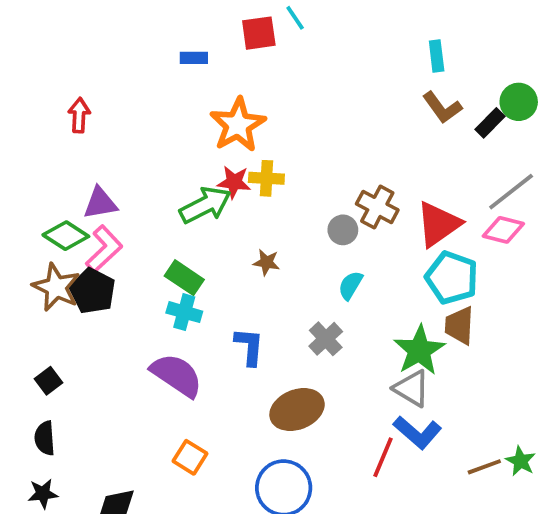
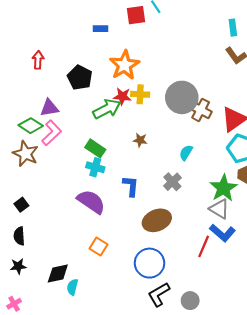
gray circle: (343, 230) -> (182, 97), moved, size x2.0
black pentagon: (93, 291) -> (80, 78), moved

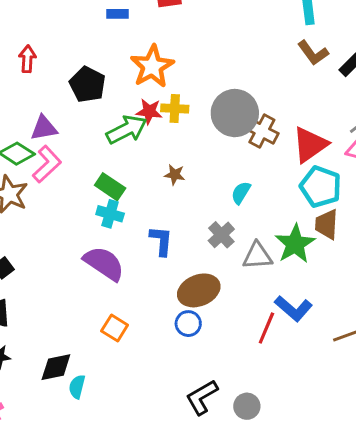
gray triangle: (219, 209) -> (257, 256), moved, turned -35
blue circle: (149, 263) -> (188, 324), moved, size x0.6

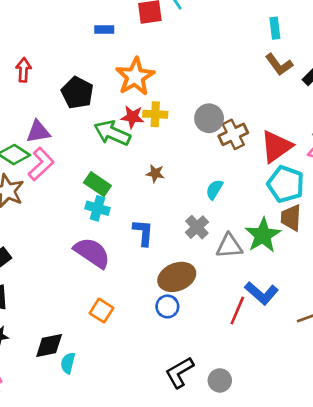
gray circle: (235, 113) -> (209, 118), size x0.7
green arrow: (127, 130) -> (112, 133), turned -129
brown cross: (262, 131) -> (233, 134), turned 36

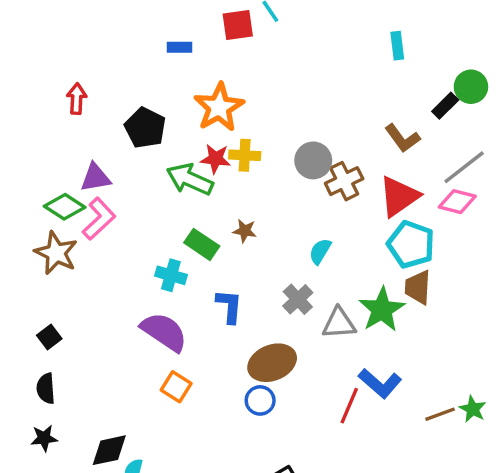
brown L-shape: (279, 64) -> (402, 138), moved
green rectangle: (97, 184) -> (202, 244), moved
orange square: (101, 311) -> (176, 387), moved

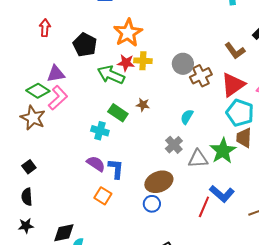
blue L-shape: (229, 306) -> (116, 169), moved
purple semicircle: (164, 332) -> (96, 164), size x0.7

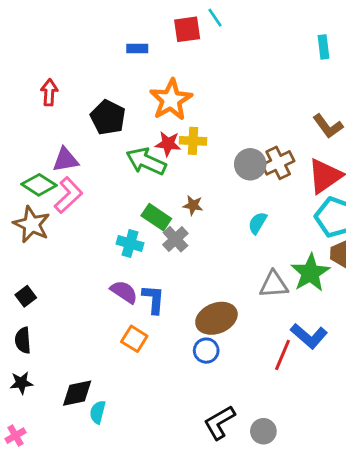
gray circle: (183, 64) -> (250, 164), moved
gray cross: (174, 145) -> (175, 239), moved

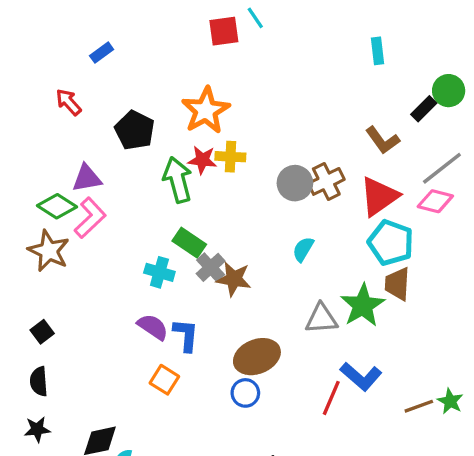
blue rectangle: (137, 48) -> (102, 53), moved, turned -36
red arrow: (49, 92) -> (69, 102), turned -45
green arrow: (146, 161) -> (178, 180), turned 51
brown star: (193, 205) -> (234, 279), moved, size x1.5

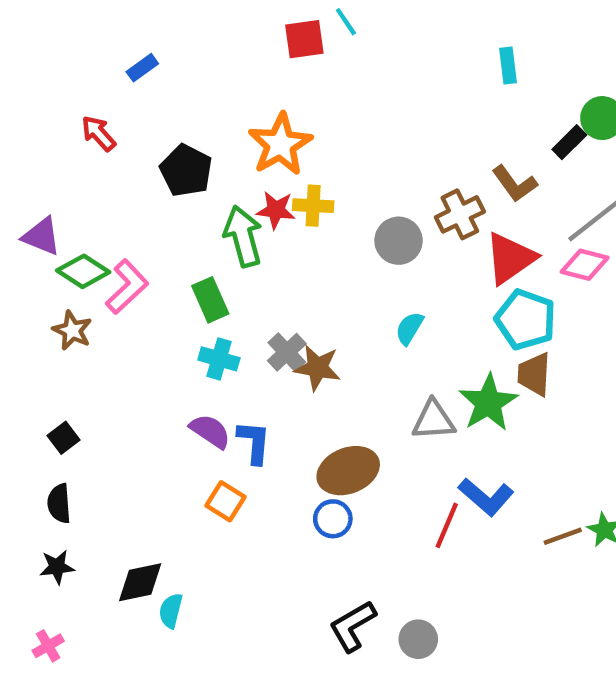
purple triangle: (87, 178) -> (42, 236), moved, turned 32
brown cross: (326, 181) -> (460, 214), moved
green rectangle: (189, 243) -> (210, 300), moved, turned 32
brown star: (49, 251) -> (72, 330), size x0.7

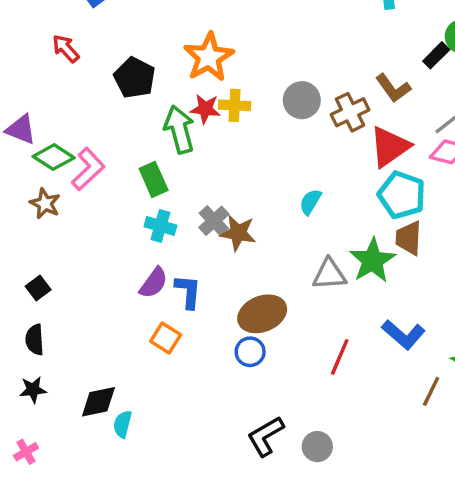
gray circle: (399, 241) -> (302, 100), moved
purple semicircle: (210, 431) -> (154, 283), turned 92
blue L-shape: (486, 497) -> (403, 335), moved
brown line: (563, 536) -> (431, 391), moved, turned -44

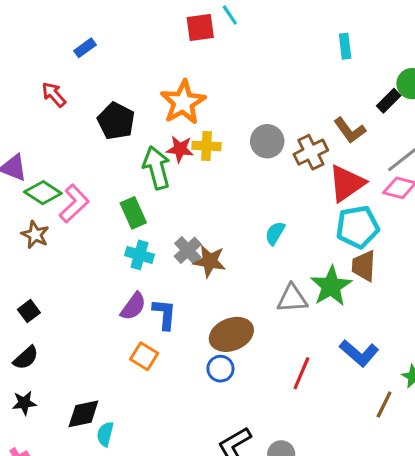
cyan pentagon: (402, 195) -> (358, 227), turned -30
black semicircle: (35, 340) -> (26, 358), turned -128

